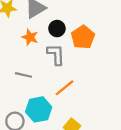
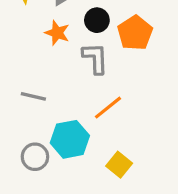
gray line: (24, 75) -> (33, 96), moved

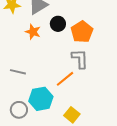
gray L-shape: (95, 58) -> (80, 59), moved

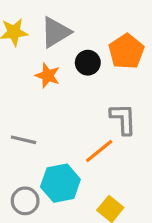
orange pentagon: (82, 32) -> (126, 51), moved

